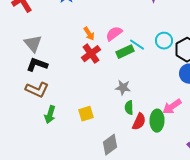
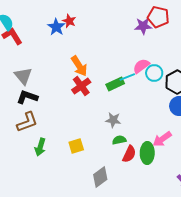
orange arrow: (89, 34) -> (79, 66), size x1.5
pink semicircle: (114, 34) -> (141, 66), moved
cyan line: (137, 45) -> (127, 77), turned -56
brown L-shape: (37, 90) -> (27, 122), turned -45
green semicircle: (129, 108) -> (119, 140), turned 80

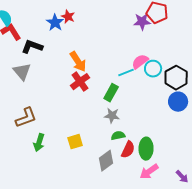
green rectangle: (115, 84) -> (111, 93), moved, turned -36
black L-shape: (27, 97) -> (32, 47), moved
pink arrow: (162, 139) -> (149, 172), moved
gray diamond: (100, 177) -> (106, 161), moved

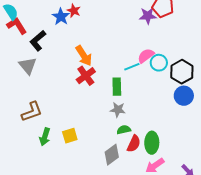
black L-shape: (32, 47) -> (38, 41), turned -60
green rectangle: (111, 93) -> (117, 87), turned -30
yellow square: (75, 142) -> (70, 136), moved

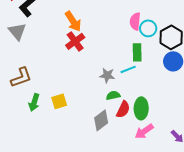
pink semicircle: (146, 56) -> (135, 21), turned -48
cyan line: (132, 67) -> (128, 69), moved
green rectangle: (117, 87) -> (137, 52), moved

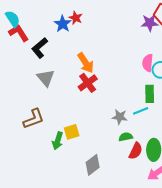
gray triangle: (17, 31) -> (46, 78), moved
yellow square: (59, 101) -> (72, 132), moved
green arrow: (34, 102) -> (58, 141), moved
gray diamond: (101, 120) -> (93, 165), moved

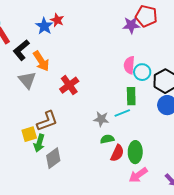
orange arrow: (86, 63) -> (41, 61), moved
brown L-shape: (34, 119) -> (47, 121), moved
yellow square: (72, 132) -> (29, 134), moved
gray diamond: (93, 165) -> (53, 158), moved

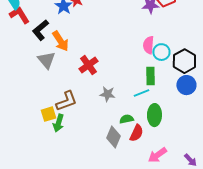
gray star: (101, 119) -> (107, 94), moved
green ellipse: (135, 152) -> (154, 115), moved
gray diamond: (53, 158) -> (113, 137), moved, turned -30

